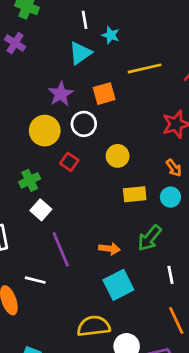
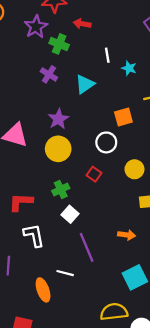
cyan triangle: (80, 53) -> (85, 84), moved
purple star: (61, 94) -> (58, 119), moved
yellow circle: (45, 131) -> (58, 149), moved
orange arrow: (109, 249) -> (127, 235), moved

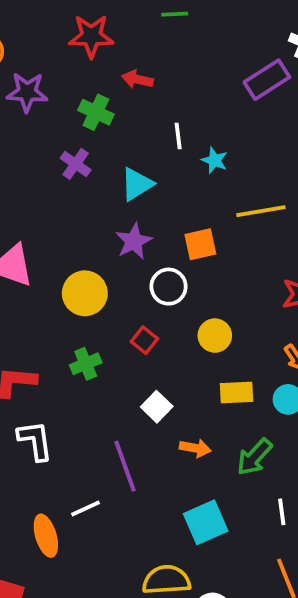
purple star: (36, 27) -> (27, 92), moved, turned 30
purple star: (58, 119) -> (134, 241), moved
white square: (70, 214) -> (157, 407), moved
white line: (65, 273) -> (86, 509), turned -42

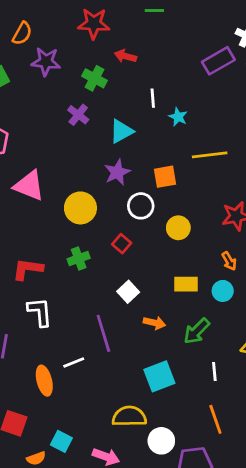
yellow circle: (215, 336) -> (178, 228), moved

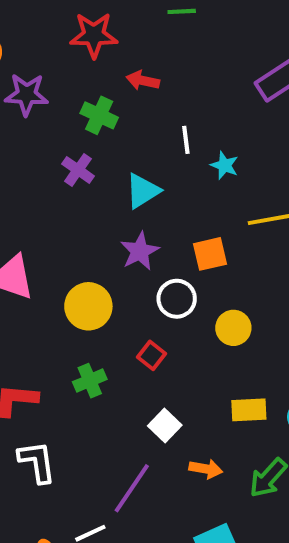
purple line: (103, 333) -> (132, 488), turned 54

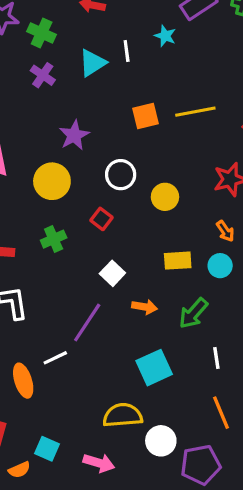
green cross: (99, 115) -> (42, 33), moved
cyan star: (225, 165) -> (165, 36), moved
cyan triangle: (143, 191) -> (92, 63), moved
purple star: (140, 251) -> (74, 135), moved
orange square: (210, 254) -> (146, 116), moved

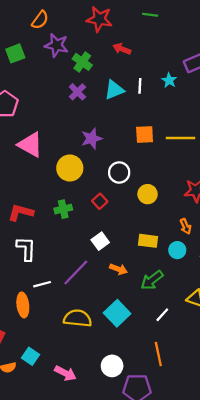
white line: (55, 358) -> (42, 284), moved
white line: (216, 358) -> (162, 315), turned 40
cyan square: (154, 368) -> (117, 313), turned -30
yellow semicircle: (123, 415) -> (78, 318), moved

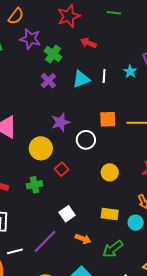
red star: (99, 19) -> (69, 16), turned -30
white circle: (119, 172) -> (86, 140), moved
red square: (100, 201) -> (62, 169), moved

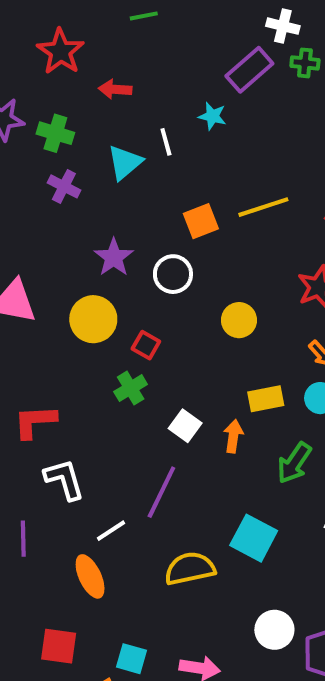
green cross: (35, 185) -> (131, 388), moved
orange arrow: (83, 239) -> (233, 436), moved, turned -84

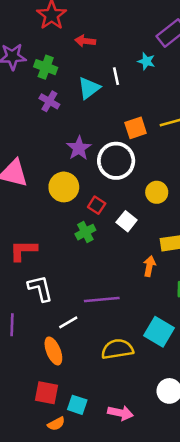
white circle: (173, 274) -> (116, 161), size x1.5
white square: (185, 426) -> (127, 221), moved
purple line: (161, 492) -> (102, 300), turned 56
red square: (59, 646) -> (46, 393), moved

